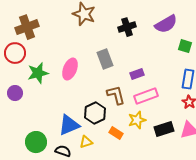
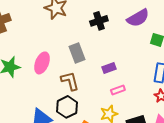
brown L-shape: (116, 95) -> (70, 81), moved
pink rectangle: (146, 96) -> (118, 90), size x0.6

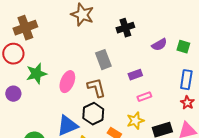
purple semicircle: (138, 18) -> (159, 45), moved, size x0.7
pink ellipse: (42, 63) -> (67, 82), moved

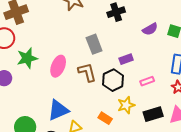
pink rectangle: (144, 97) -> (147, 81), moved
black hexagon: (93, 114) -> (113, 80), moved

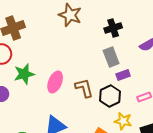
gray rectangle: (94, 44) -> (111, 57), moved
yellow star: (126, 105) -> (123, 121), turned 30

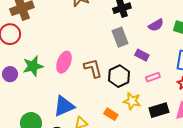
green star: (24, 74) -> (33, 66), moved
purple rectangle: (123, 75) -> (142, 55), moved, turned 48

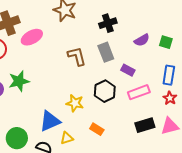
pink ellipse: (64, 62) -> (32, 37), moved, turned 40
brown L-shape: (93, 68) -> (77, 56), moved
pink rectangle: (153, 77) -> (139, 92), size x1.5
yellow star: (132, 101) -> (75, 103), moved

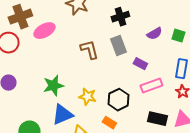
green star: (19, 81) -> (53, 86), moved
black hexagon: (105, 91) -> (118, 100), moved
black rectangle: (145, 125) -> (157, 119), turned 30

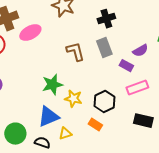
purple semicircle: (154, 34) -> (140, 51), moved
green star: (53, 86) -> (52, 85), moved

